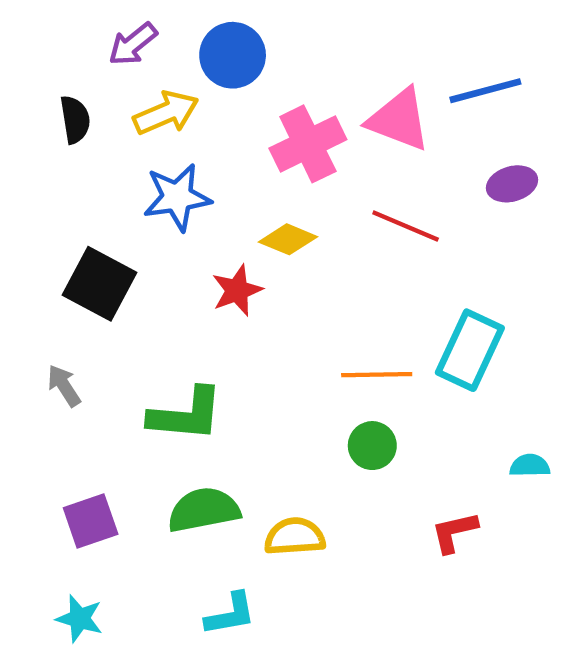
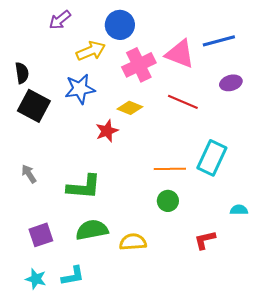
blue circle: (233, 55) -> (120, 25), moved
yellow arrow: (166, 113) -> (91, 51), moved
black semicircle: (75, 120) -> (22, 73), moved
black square: (99, 284) -> (34, 106), moved
cyan L-shape: (230, 614) -> (73, 276), moved

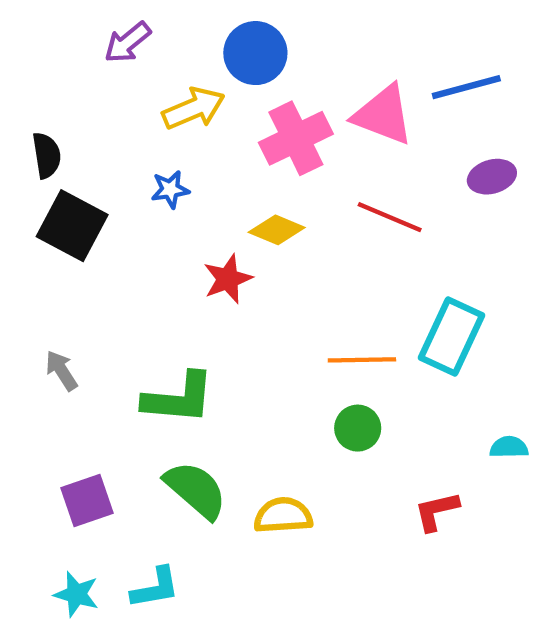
blue star: (80, 89) -> (170, 189), size x0.6
green semicircle: (92, 230) -> (196, 490), turned 52

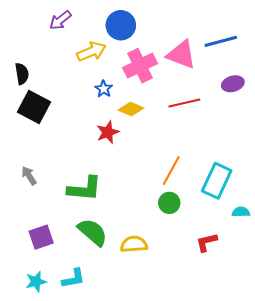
blue star: (170, 189) -> (104, 89), moved, turned -30
red line: (390, 217) -> (184, 103), turned -36
cyan rectangle: (451, 336) -> (217, 181), moved
orange line: (362, 360) -> (171, 171), turned -60
cyan star: (76, 594) -> (36, 282), turned -30

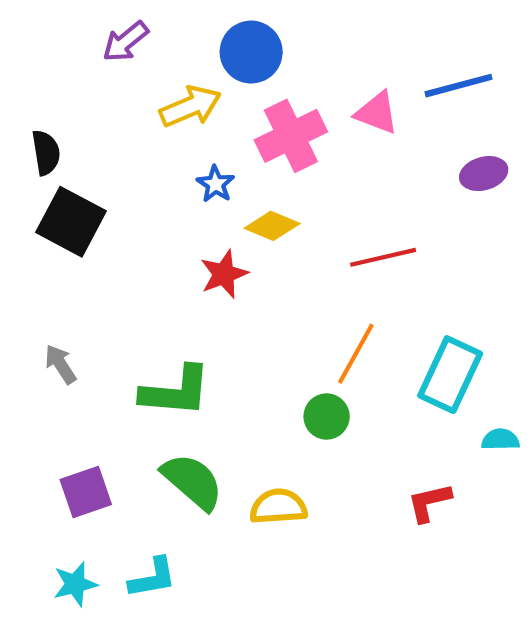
pink triangle: (181, 55) -> (377, 113), size x0.7
red line: (184, 103) -> (383, 257), moved
green circle: (169, 203) -> (327, 416), moved

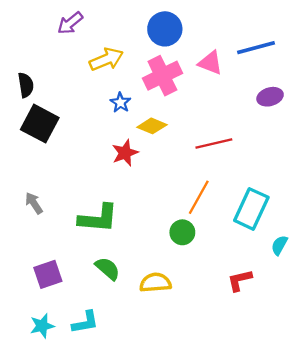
blue circle: (251, 52) -> (165, 29), moved
cyan semicircle: (500, 440) -> (279, 245), turned -60
green semicircle: (192, 481) -> (108, 269), size x0.7

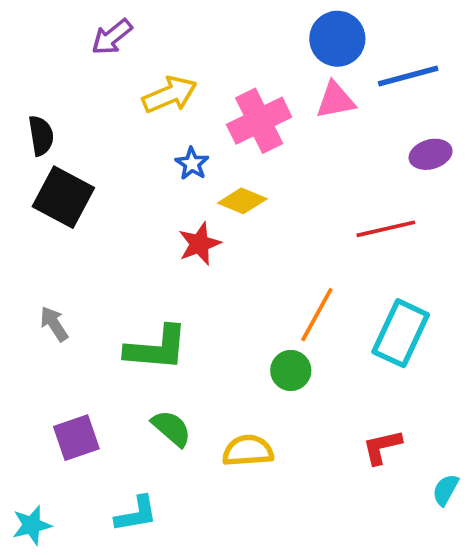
blue circle: (165, 29) -> (337, 39), moved
pink triangle: (210, 63) -> (335, 100), turned -32
red line: (214, 143) -> (386, 229), moved
cyan semicircle: (279, 245) -> (445, 490), moved
cyan star: (42, 326) -> (32, 525), moved

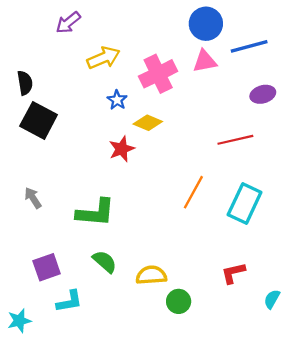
green circle: (291, 370) -> (179, 301), moved
cyan L-shape: (136, 514) -> (69, 301), moved

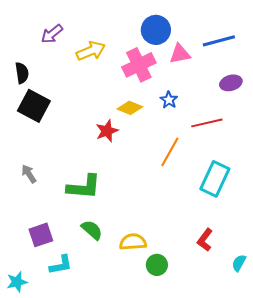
purple arrow: (68, 23) -> (52, 34), moved
blue circle: (206, 24) -> (156, 30), moved
blue star: (117, 100) -> (169, 100), moved
orange line: (193, 192) -> (170, 152), moved
red L-shape: (233, 273) -> (205, 240), turned -40

